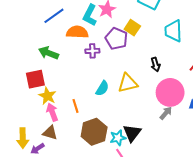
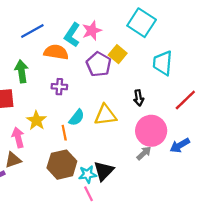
purple cross: (92, 51) -> (59, 87), moved
green arrow: (49, 53) -> (22, 71), turned 54
yellow star: (47, 96) -> (36, 120), moved
orange line: (75, 106) -> (64, 133), moved
brown triangle: (50, 133) -> (13, 160), turned -42

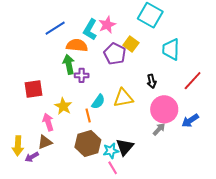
green arrow: (22, 71) -> (69, 64), moved

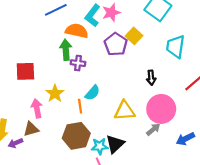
yellow triangle: (123, 98) -> (125, 111), moved
blue arrow: (190, 121) -> (185, 139), moved

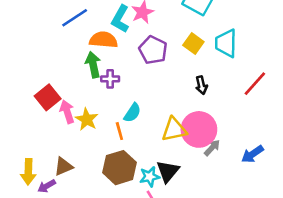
yellow square: (134, 36) -> (193, 43), moved
red square: (25, 71) -> (48, 97), turned -30
pink arrow: (37, 108) -> (67, 112), moved
pink circle: (161, 109) -> (199, 129), moved

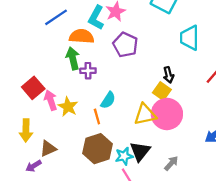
yellow square: (193, 43) -> (162, 91), moved
gray arrow: (212, 148) -> (171, 163), moved
yellow arrow: (28, 172) -> (26, 130), moved

